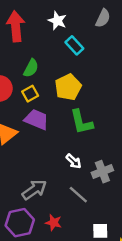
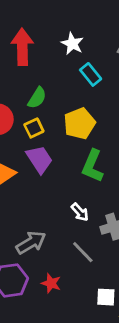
purple trapezoid: (36, 119) -> (39, 159), turned 30
green L-shape: (81, 122) -> (93, 166), turned 32

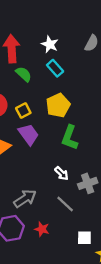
cyan rectangle: (91, 74) -> (55, 68), moved
green semicircle: (37, 98) -> (24, 74), moved, turned -77

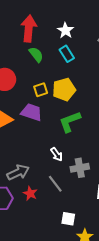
yellow square: (23, 110) -> (41, 90), moved
purple trapezoid: (29, 134) -> (31, 112), turned -45
green L-shape: (70, 138) -> (70, 122), turned 40
red star: (42, 229) -> (30, 193), moved

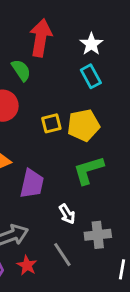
green semicircle: (36, 55) -> (21, 70), moved
purple trapezoid: (31, 112) -> (32, 184), moved, turned 80

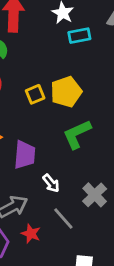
cyan rectangle: (91, 76) -> (79, 36), moved, turned -65
white arrow: (67, 214) -> (51, 183), moved
gray cross: (98, 235) -> (95, 195), turned -30

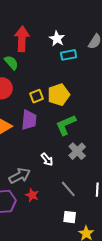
purple trapezoid: (25, 155) -> (29, 120), moved
gray cross: (95, 195) -> (77, 151), moved
gray line: (63, 219) -> (68, 189), moved

